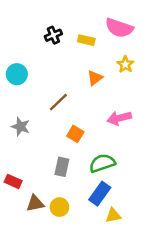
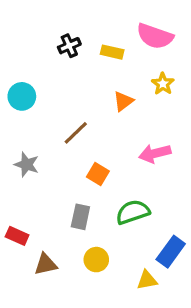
blue rectangle: (100, 194) -> (171, 252), moved
yellow circle: (59, 207) -> (96, 260), moved

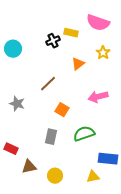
black cross: (69, 46) -> (53, 41), moved
cyan circle: (22, 96) -> (13, 49), moved
blue rectangle: (171, 252) -> (108, 159), turned 60
yellow circle: (96, 260) -> (55, 176), moved

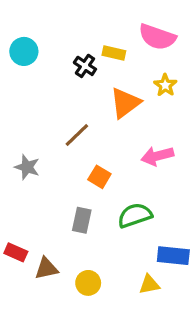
black cross: (53, 41) -> (85, 66), turned -32
cyan circle: (13, 49) -> (24, 51), moved
orange triangle: (78, 64) -> (125, 103), size x1.5
red rectangle: (11, 149) -> (16, 252), moved

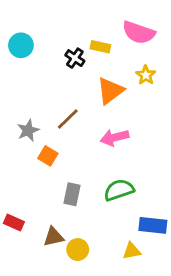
pink arrow: (157, 156) -> (115, 137), moved
gray star: (27, 167) -> (28, 130), moved, turned 30
orange square: (99, 177) -> (48, 156), moved
brown triangle: (46, 268) -> (54, 237), moved

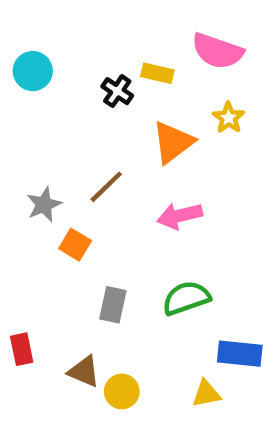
red rectangle: (14, 223) -> (22, 349), turned 54
brown triangle: (54, 237) -> (84, 371), turned 35

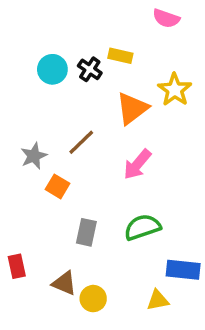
pink semicircle: (217, 51) -> (166, 18), moved, size x0.7
cyan circle: (33, 71) -> (52, 69), moved
yellow star: (229, 118) -> (175, 90), size x1.4
pink arrow: (180, 216) -> (137, 164), turned -36

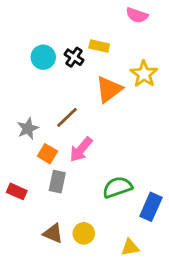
pink arrow: (137, 164) -> (81, 149), moved
gray rectangle: (86, 232) -> (57, 182), moved
red rectangle: (17, 266) -> (17, 191), moved, turned -54
blue rectangle: (183, 270) -> (151, 207), moved, turned -72
yellow circle: (93, 299) -> (84, 233), moved

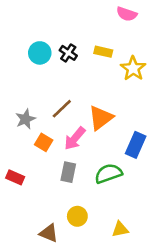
yellow rectangle: (99, 46) -> (103, 52), moved
orange triangle: (109, 89) -> (101, 118), moved
gray rectangle: (57, 182) -> (68, 172), moved
blue rectangle: (151, 207) -> (136, 145), moved
brown triangle: (53, 233) -> (49, 233), moved

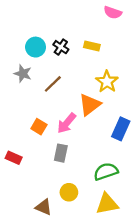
yellow star: (133, 68) -> (107, 82), moved
brown line: (62, 109) -> (53, 84), moved
gray star: (25, 119) -> (23, 74), moved, turned -30
green semicircle: (108, 174) -> (106, 171), moved
yellow triangle: (120, 229) -> (107, 204), size x1.5

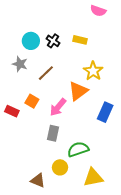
orange square: (39, 127) -> (32, 101), moved
red rectangle: (14, 158) -> (12, 111), moved
green semicircle: (106, 171) -> (78, 149), moved

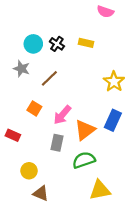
yellow star: (93, 71) -> (114, 82), moved
orange triangle: (78, 91) -> (85, 130), moved
red rectangle: (12, 111) -> (13, 135), moved
yellow circle: (60, 167) -> (29, 171), moved

